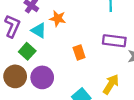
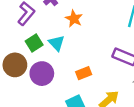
cyan triangle: (39, 30) -> (57, 43), moved
orange rectangle: (79, 53) -> (84, 73), moved, turned 72

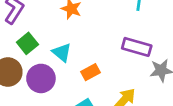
cyan triangle: (57, 43) -> (62, 52), moved

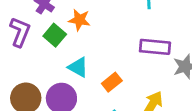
green square: (27, 43) -> (55, 35), moved

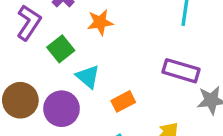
orange star: (79, 20) -> (100, 22), turned -30
green square: (55, 35) -> (61, 49), moved

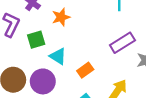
green square: (61, 49) -> (36, 40), turned 30
purple rectangle: (181, 71) -> (122, 43), turned -40

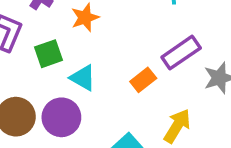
orange rectangle: (85, 70) -> (143, 80), moved

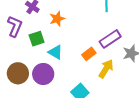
yellow arrow: (177, 126) -> (106, 69), moved

